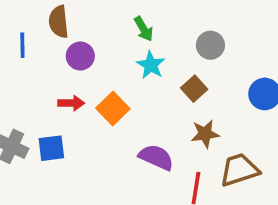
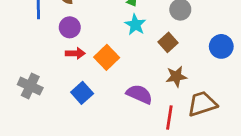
purple circle: (80, 56) -> (70, 27), moved
blue square: (51, 148) -> (82, 93), moved, turned -35

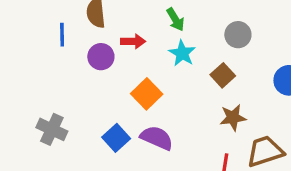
red arrow: (75, 53) -> (133, 41), moved
purple semicircle: (139, 94) -> (157, 138), moved

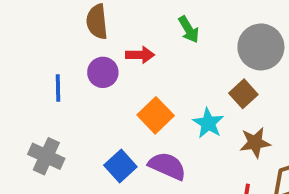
blue line: (62, 35) -> (58, 88), moved
gray circle: (238, 35) -> (261, 47), size x1.5
cyan star: (182, 53) -> (208, 123), moved

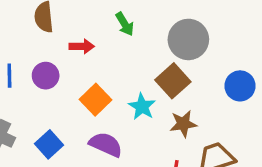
purple circle: (103, 72) -> (46, 76), moved
brown square: (243, 94) -> (173, 81), size x1.4
blue square: (120, 166) -> (49, 144), moved

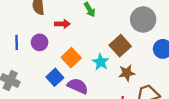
gray circle: (188, 39) -> (143, 19), moved
blue square: (49, 144) -> (55, 77), moved

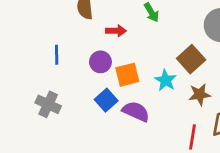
purple circle: (40, 42) -> (100, 62), moved
orange square: (71, 58) -> (127, 75), turned 30

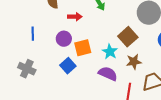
purple semicircle: (136, 111) -> (108, 74), moved

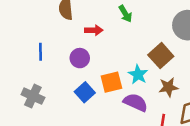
orange square: (83, 48) -> (111, 82), moved

